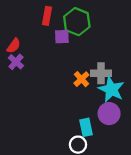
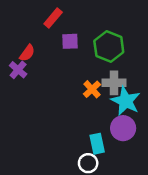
red rectangle: (47, 16) -> (53, 18), turned 30
green hexagon: (77, 22) -> (109, 47), moved
red semicircle: (14, 46) -> (27, 53), moved

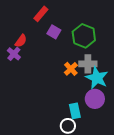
purple square: (70, 41) -> (54, 32), turned 32

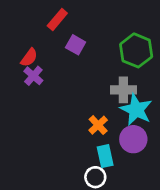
green hexagon: (84, 36) -> (136, 50), moved
purple cross: (14, 54) -> (33, 76), moved
orange cross: (71, 69) -> (98, 125), moved

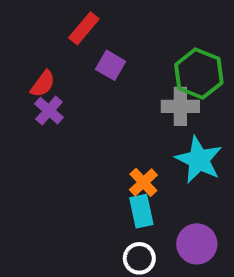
gray cross: (123, 90) -> (180, 106), moved
purple circle: (133, 139) -> (197, 244), moved
cyan rectangle: (105, 156) -> (141, 211), moved

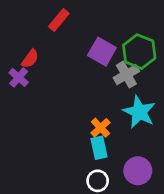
purple square: (111, 65) -> (102, 52), moved, size x1.4
gray cross: (180, 106) -> (126, 75), turned -30
purple cross: (49, 111) -> (19, 77), moved

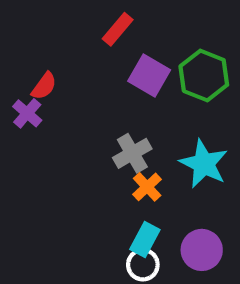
red rectangle: (59, 20) -> (118, 29), moved
gray cross: (126, 75) -> (132, 153), moved
cyan rectangle: (99, 148) -> (145, 239), moved, turned 40

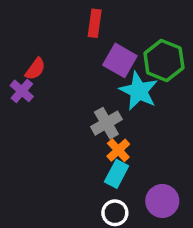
red rectangle: (118, 29) -> (95, 23), turned -32
cyan star: (204, 164) -> (139, 91), moved
cyan rectangle: (145, 239) -> (117, 174), moved

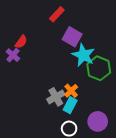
red rectangle: (95, 23) -> (57, 14), turned 35
green hexagon: (164, 60) -> (99, 68), moved
gray cross: (106, 123) -> (56, 97), moved

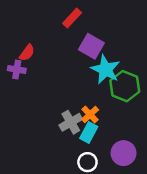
purple cross: (13, 55) -> (17, 69), turned -32

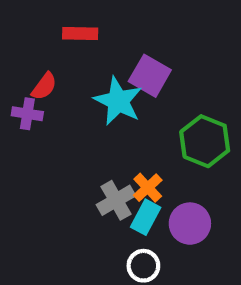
red rectangle: (72, 18) -> (80, 33), moved, turned 48
cyan star: (105, 69) -> (118, 101), moved
purple circle: (124, 153) -> (190, 224), moved

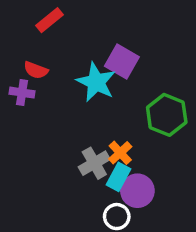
red rectangle: (80, 33) -> (50, 20), moved, turned -40
red semicircle: (44, 86) -> (36, 70), turned 75
purple circle: (190, 224) -> (137, 191), moved

